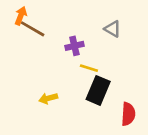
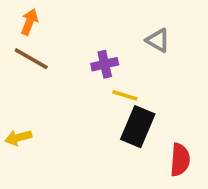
brown line: (33, 29) -> (31, 59), moved
yellow arrow: (48, 98) -> (18, 138), moved

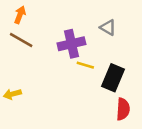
purple cross: (105, 64) -> (71, 44), size x1.5
black rectangle: (138, 127) -> (113, 78), moved

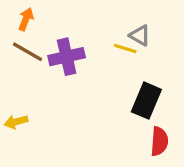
purple cross: (71, 44) -> (67, 57), moved
yellow line: (85, 65) -> (125, 48), moved

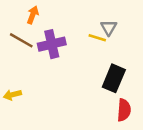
orange arrow: (26, 19) -> (33, 15), moved
gray triangle: (140, 35) -> (109, 28), turned 30

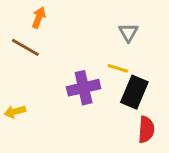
yellow line: (97, 38) -> (118, 68), moved
purple cross: (52, 44) -> (84, 88), moved

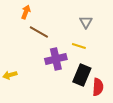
brown line: (25, 47) -> (39, 32), moved
black rectangle: (134, 92) -> (82, 75), moved

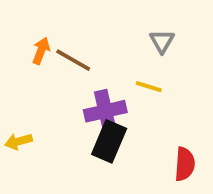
orange arrow: (26, 12) -> (41, 51), moved
black rectangle: (82, 75) -> (109, 141), moved

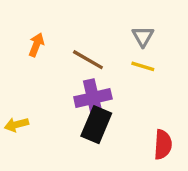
brown line: (73, 60) -> (88, 60), moved
yellow line: (149, 87) -> (143, 66), moved

